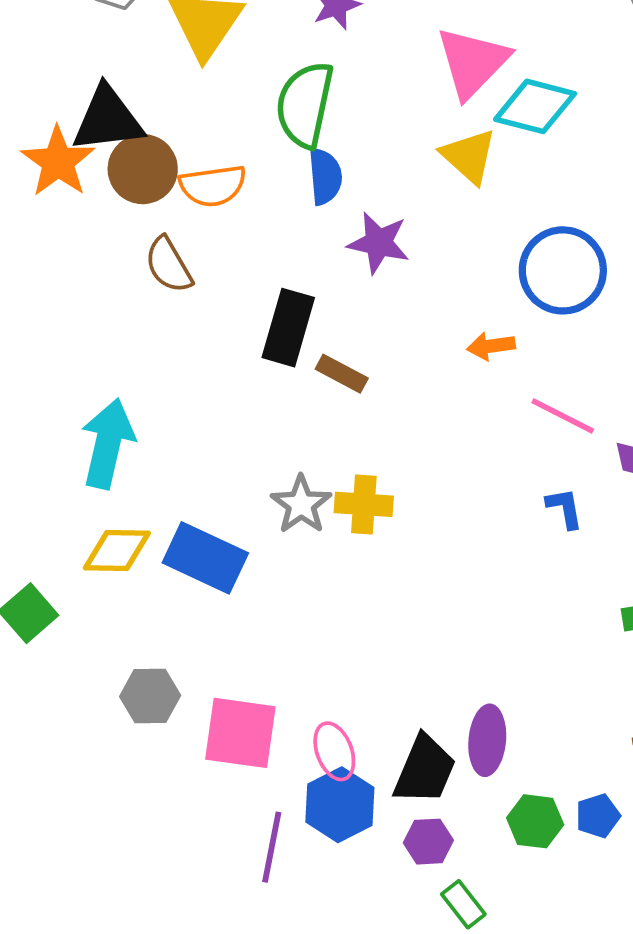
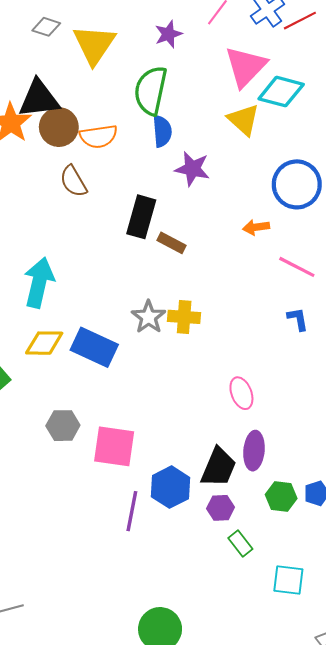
pink ellipse: (334, 751) -> (241, 393), moved

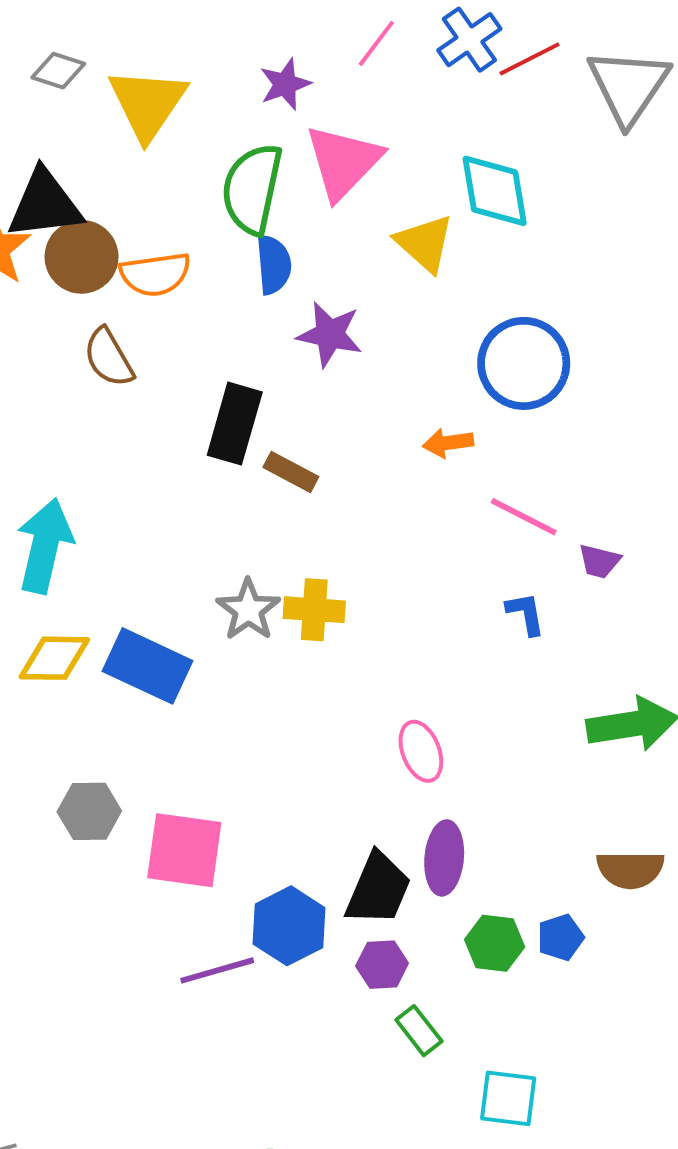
pink triangle: (246, 66) -> (343, 162), moved
cyan diamond: (281, 92) -> (495, 191), turned 66
purple line: (132, 511) -> (217, 970), turned 63

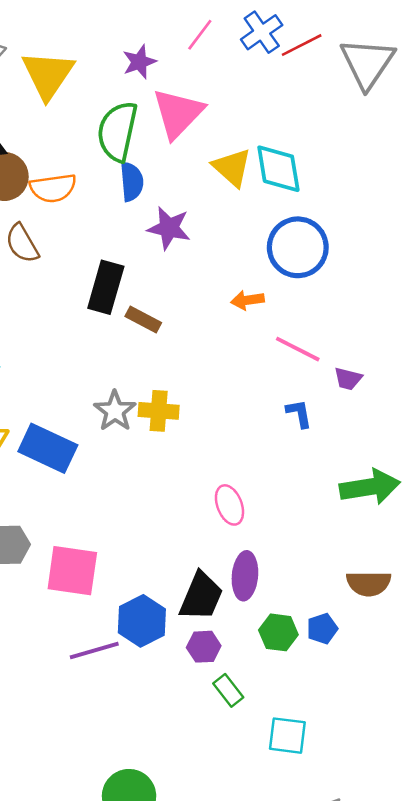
cyan diamond: (495, 191) -> (278, 169), moved

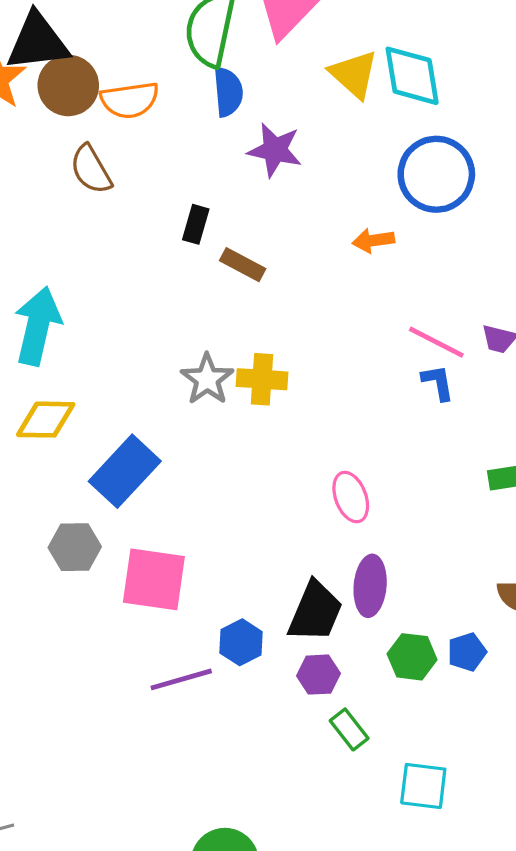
black rectangle: (106, 287) -> (196, 224), size x0.6
pink line: (298, 349) -> (436, 342), moved
blue rectangle: (48, 448) -> (125, 471), moved, turned -72
blue hexagon: (142, 621) -> (241, 642), size x0.7

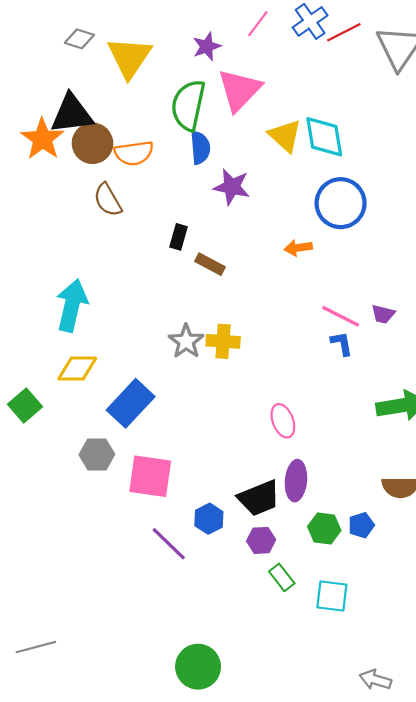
black trapezoid: (315, 612) -> (259, 498), turned 45
purple line: (181, 679) -> (169, 544), turned 60
cyan square: (423, 786) -> (332, 596), moved

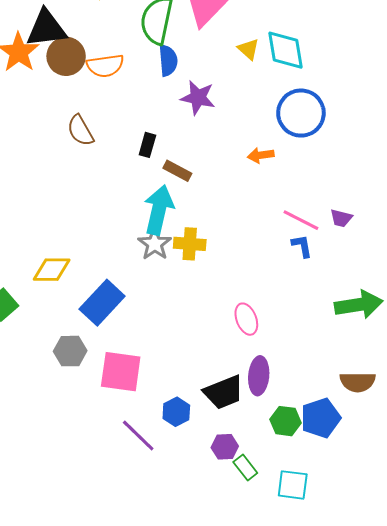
yellow triangle: (285, 136) -> (248, 49), size x0.7
brown semicircle: (108, 200) -> (80, 131), moved
cyan arrow: (72, 305) -> (159, 210), moved
blue pentagon: (361, 525) -> (321, 418), size x1.6
purple hexagon: (261, 540) -> (225, 447), moved

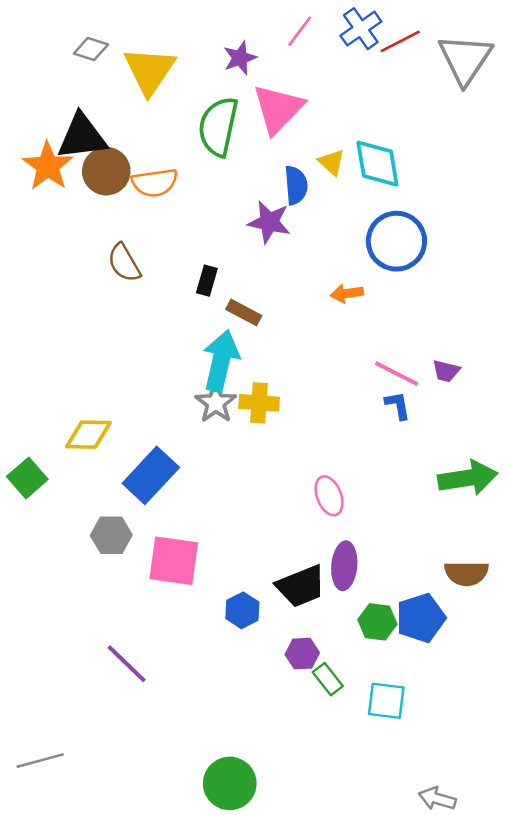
blue semicircle: (168, 60) -> (296, 185), moved
purple line: (138, 436) -> (127, 664), moved

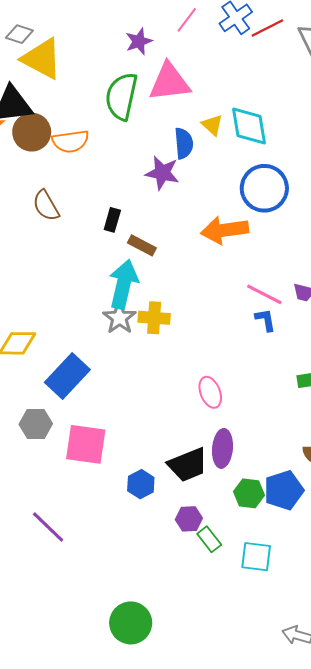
yellow triangle: (150, 71) -> (42, 59), moved, turned -36
pink triangle: (278, 109) -> (169, 82), turned 39
orange arrow: (347, 293) -> (225, 230), size x1.8

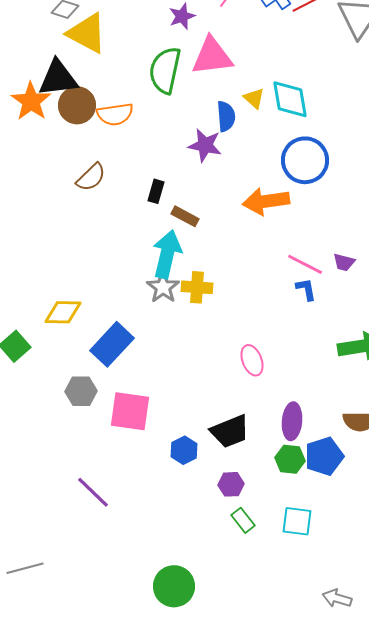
brown semicircle: (46, 206) -> (91, 177), turned -104
purple ellipse: (222, 448) -> (292, 421), moved
green rectangle: (209, 539) -> (243, 520), moved

